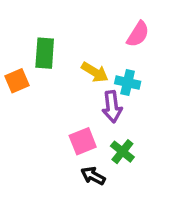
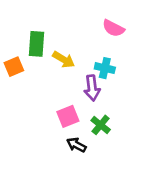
pink semicircle: (138, 34) -> (113, 28), turned 85
yellow arrow: (95, 72) -> (64, 60), moved

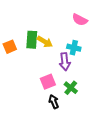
green rectangle: (37, 44) -> (32, 40), moved
black arrow: (76, 145) -> (54, 102), turned 40

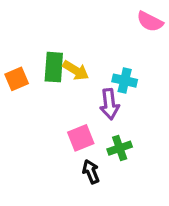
pink semicircle: (80, 20) -> (150, 22), moved
green cross: (71, 88) -> (120, 148), turned 32

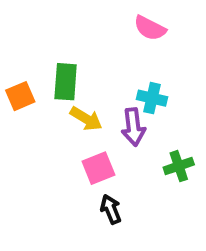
pink semicircle: (150, 22) -> (150, 28), moved
yellow arrow: (76, 70) -> (86, 119), moved
green cross: (120, 148) -> (179, 166), moved

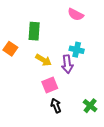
green rectangle: (66, 82) -> (34, 31), moved
orange square: (20, 96) -> (10, 49), turned -32
green cross: (179, 166) -> (90, 106), moved, turned -32

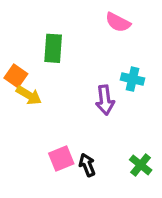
cyan cross: (77, 50) -> (133, 79), moved
yellow arrow: (43, 60) -> (29, 95), moved
pink square: (50, 85) -> (61, 158), moved

